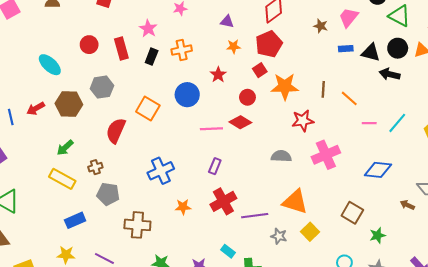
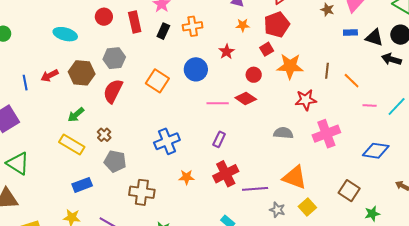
cyan ellipse: (50, 65) -> (65, 34), turned -30
red semicircle: (116, 131) -> (113, 91), moved
brown cross: (95, 167) -> (104, 135), turned -32

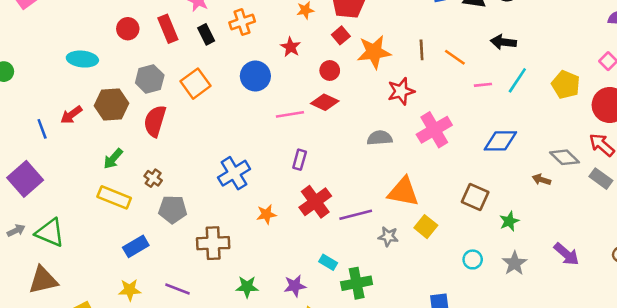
black rectangle: (163, 31) -> (206, 34), turned -42
black arrow: (391, 59) -> (503, 42), moved
orange square: (157, 81) -> (196, 84), moved, turned 30

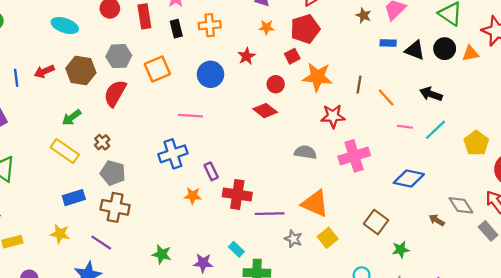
pink line: (290, 114) -> (190, 116), moved
purple rectangle: (300, 160) -> (211, 171), moved, turned -54
red cross: (315, 202) -> (237, 194), turned 32
brown cross: (213, 243) -> (115, 207), moved

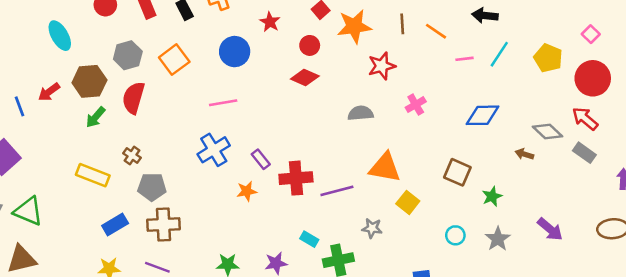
cyan ellipse: (65, 26) -> (60, 36), turned 55
green arrow: (72, 117) -> (96, 117), moved
pink cross: (354, 156) -> (416, 105), size x0.6
gray star: (293, 239) -> (372, 228), moved

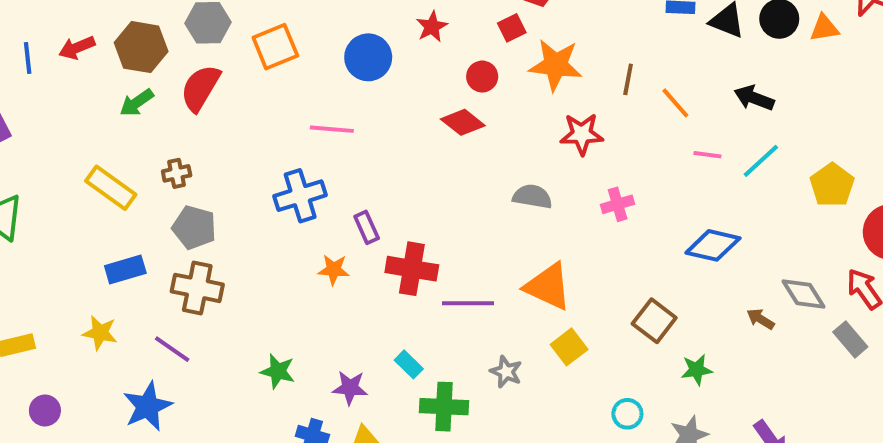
brown cross: (132, 155) -> (177, 173), turned 30

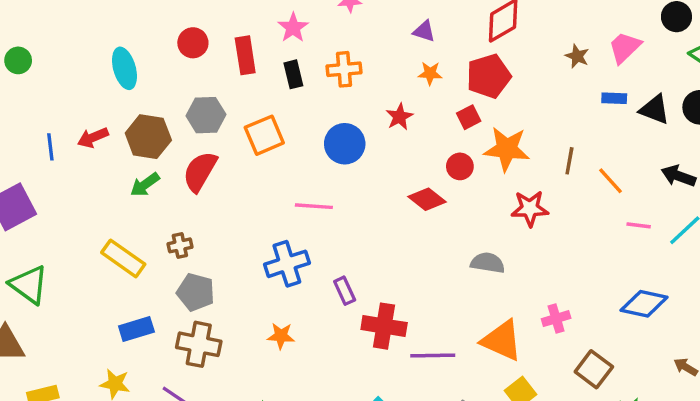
red circle: (482, 77) -> (460, 166), moved
pink cross: (618, 204) -> (556, 319), moved
orange star: (334, 270) -> (281, 336), moved

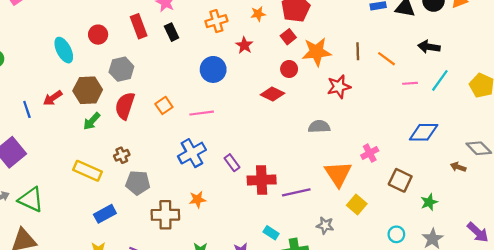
red circle: (193, 43) -> (98, 35), moved
orange cross: (344, 69) -> (216, 21), moved
orange square: (264, 135) -> (164, 105), moved, size x0.7
orange triangle: (502, 340) -> (338, 174), turned 44
brown cross: (199, 344) -> (165, 215), moved

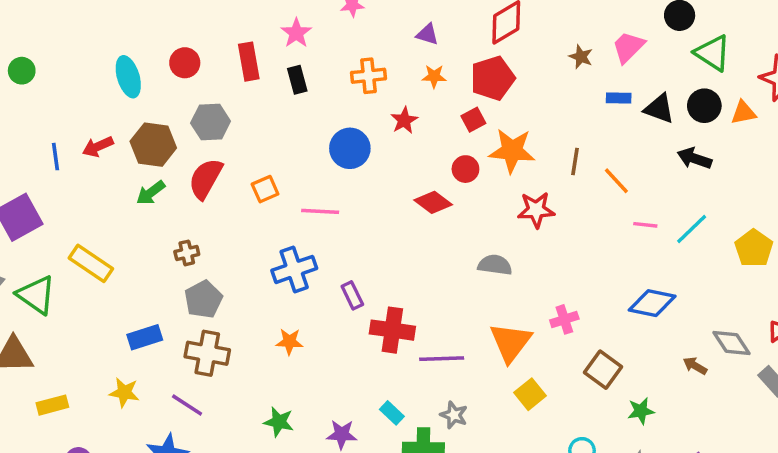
black arrow: (429, 47) -> (694, 158), moved
yellow rectangle: (87, 171) -> (91, 263), moved
gray pentagon: (138, 183) -> (203, 299), turned 30
brown cross: (165, 215) -> (207, 353), moved
gray star: (325, 225) -> (454, 415), moved

